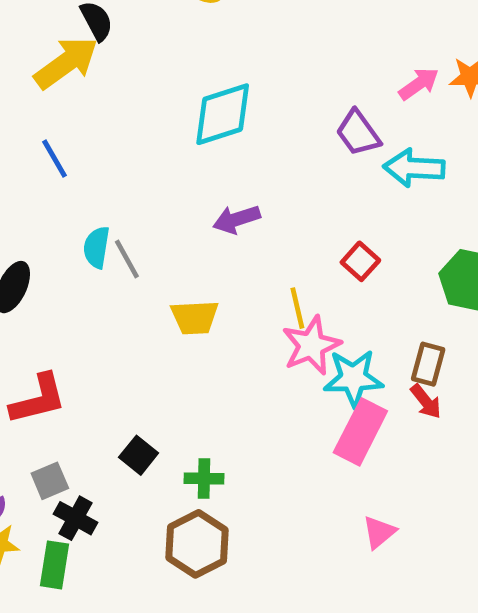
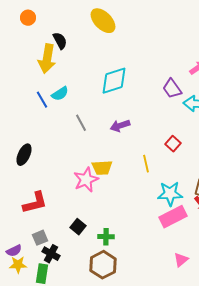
yellow arrow: (66, 63) -> (47, 59), turned 136
cyan semicircle: (97, 247) -> (60, 94), moved, turned -132
gray line: (127, 259) -> (81, 123), moved
pink star: (311, 345) -> (86, 180), moved
pink rectangle: (360, 432) -> (173, 217), turned 36

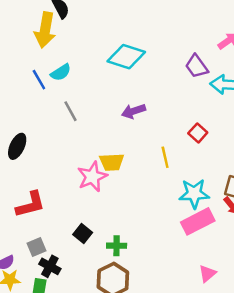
cyan diamond: (114, 81) -> (126, 57), turned 36
gray line: (81, 123) -> (70, 111), moved

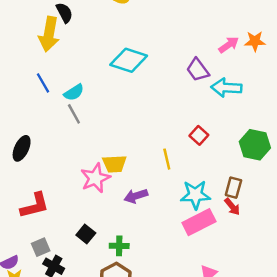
cyan semicircle: (61, 72) -> (74, 92), moved
purple arrow: (134, 111) -> (136, 196), moved

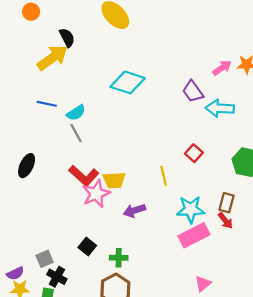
yellow arrow: (49, 34) -> (52, 58), turned -136
blue line: (43, 83) -> (47, 104), turned -48
red L-shape: (35, 205) -> (84, 176), moved, turned 56

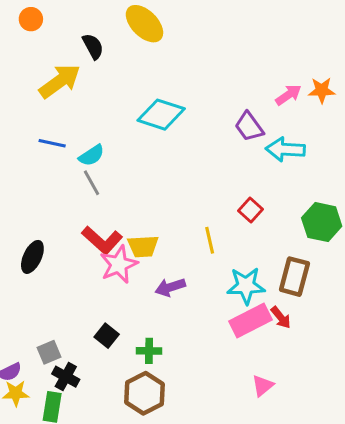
black semicircle: (67, 38) -> (93, 46), moved
black ellipse: (27, 166) -> (32, 257), moved
brown rectangle: (227, 203) -> (294, 277), size x1.4
red arrow: (225, 221) -> (281, 317), moved

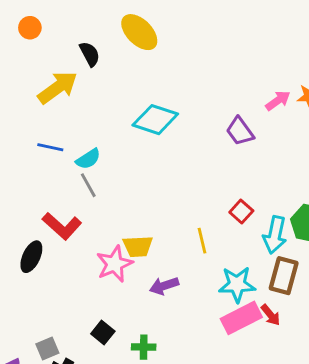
cyan arrow: (285, 149) -> (275, 235), moved, turned -81
red L-shape: (102, 240) -> (62, 226), moved

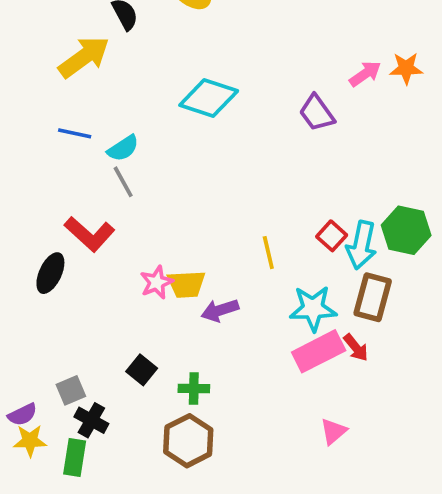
red square: (241, 211) -> (332, 236), moved
yellow trapezoid: (138, 246) -> (186, 284), moved
pink star: (114, 264) -> (157, 282), size x0.7

